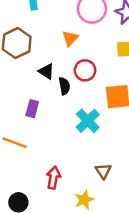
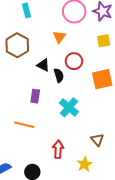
cyan cross: (88, 121) -> (69, 107), moved

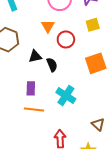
red circle: (74, 61) -> (66, 39), moved
black triangle: (43, 65) -> (35, 56), turned -32
orange line: (24, 125) -> (34, 110), moved

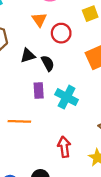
purple rectangle: (31, 88) -> (39, 90), moved
orange line: (34, 110) -> (19, 121), moved

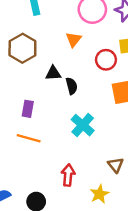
red circle: (61, 33) -> (106, 60), moved
purple rectangle: (39, 90) -> (28, 109), moved

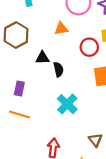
orange triangle: (74, 40) -> (61, 29), turned 40

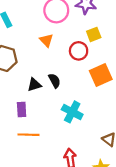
orange triangle: (61, 29) -> (46, 40), turned -48
black triangle: (43, 58) -> (34, 85), moved

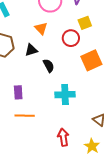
black triangle: (34, 85) -> (31, 50), moved
cyan cross: (72, 112) -> (65, 95), turned -30

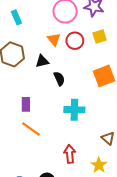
red circle: (71, 38) -> (75, 41), moved
orange line: (25, 116) -> (31, 129), turned 30

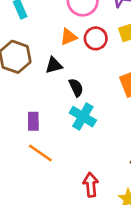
orange triangle: (54, 39) -> (69, 37), turned 48
cyan cross: (74, 110) -> (83, 117), moved, turned 30

